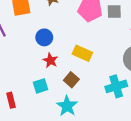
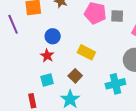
red star: (50, 60) -> (47, 56), moved
red rectangle: (11, 100) -> (32, 101), moved

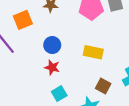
brown square: (75, 76) -> (103, 86), moved

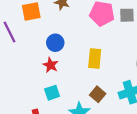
yellow rectangle: (93, 52) -> (95, 59), turned 72

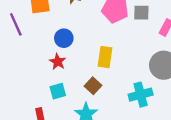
brown square: (98, 94) -> (93, 86), moved

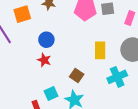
yellow rectangle: (105, 57) -> (100, 50), moved
cyan square: (58, 91) -> (51, 94), moved

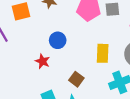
blue circle: (46, 40) -> (58, 40), moved

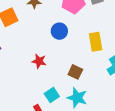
blue circle: (58, 40) -> (59, 31), moved

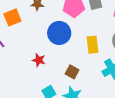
blue circle: (59, 31) -> (59, 33), size x1.5

